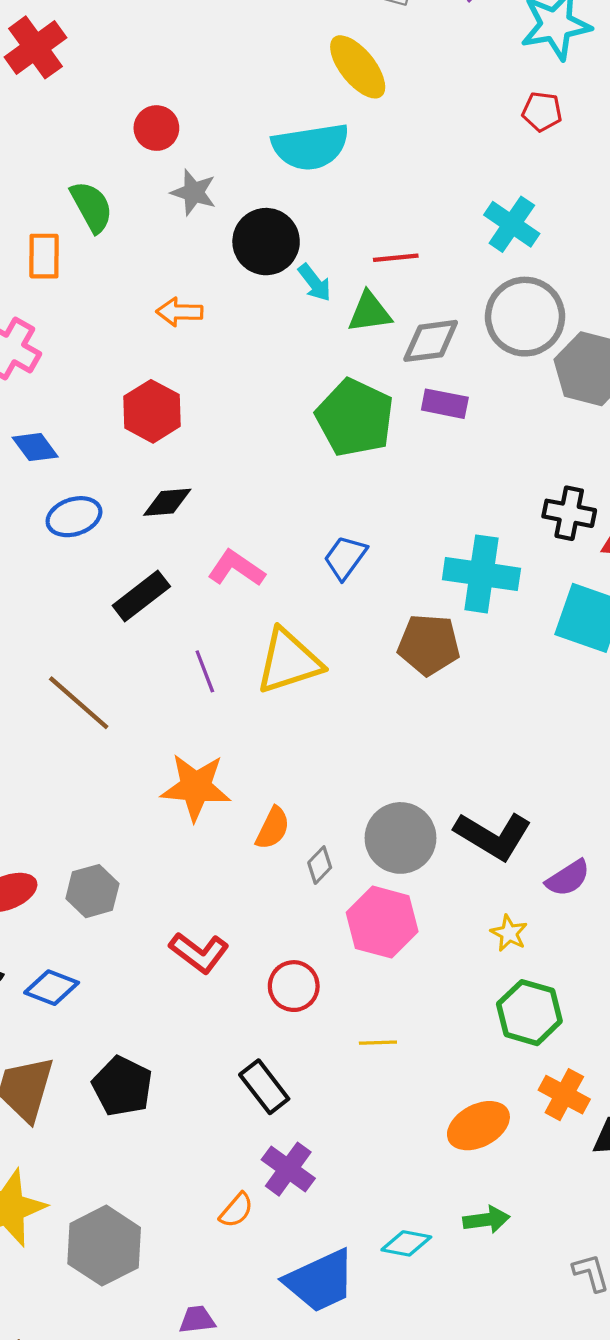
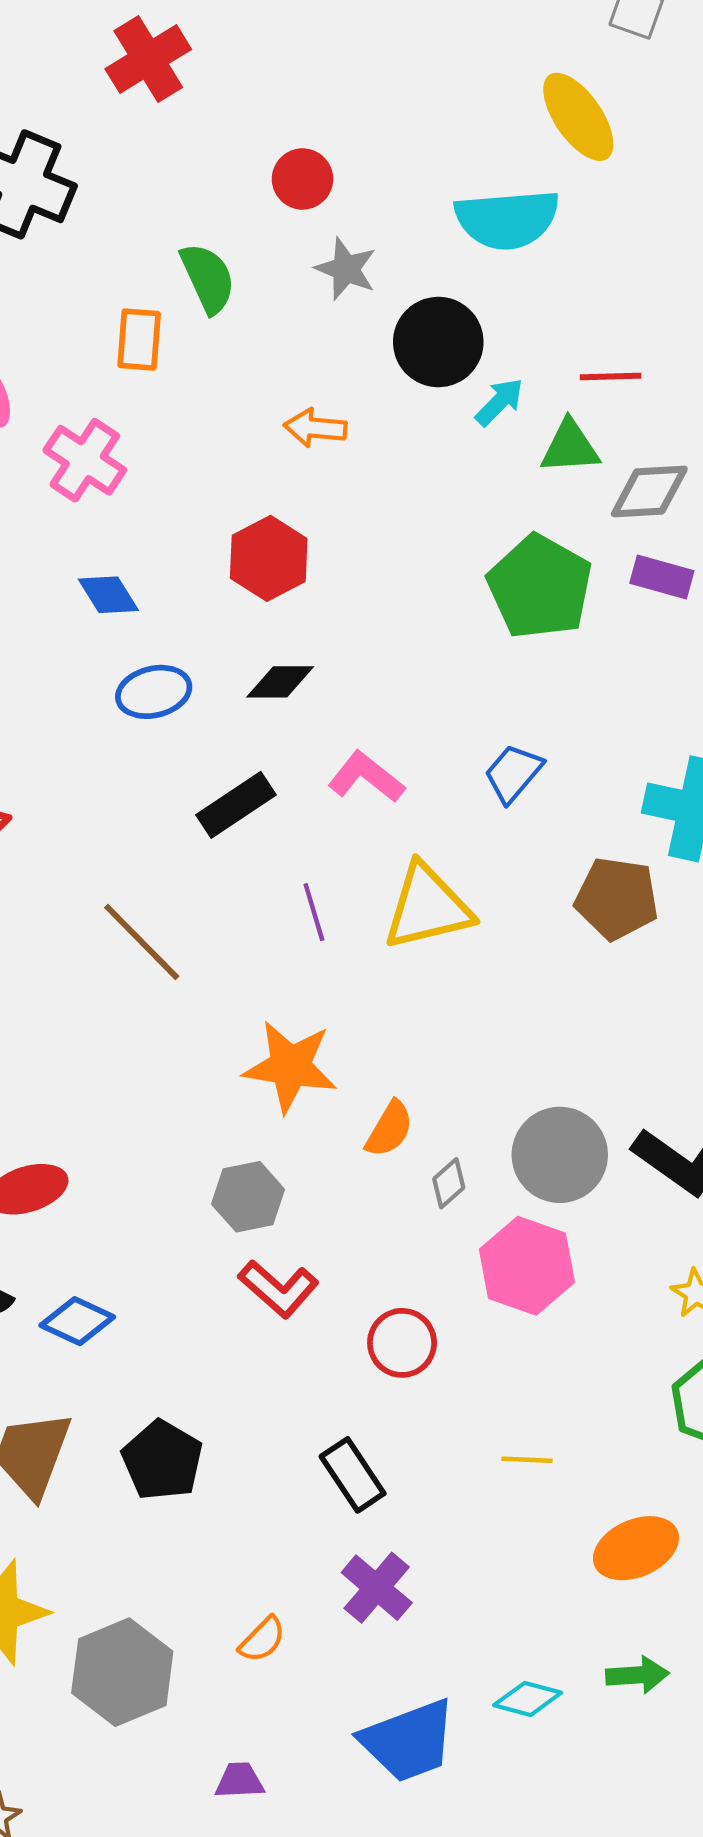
cyan arrow: (315, 283) -> (499, 402), turned -102
gray hexagon: (92, 891) -> (248, 1197), moved
yellow line: (378, 1043) -> (527, 1460), moved
orange semicircle: (236, 1210) -> (262, 1640), moved

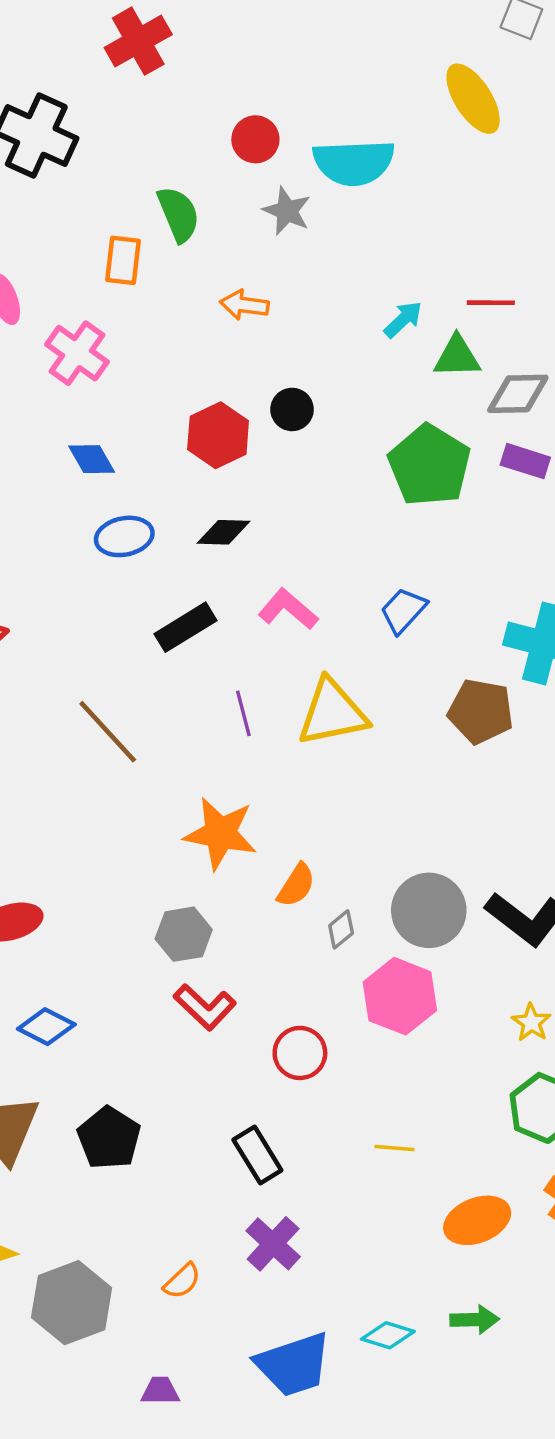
cyan semicircle: (507, 219) -> (354, 162), moved
black circle: (438, 342) -> (292, 409), moved, size x0.6
orange arrow: (315, 428) -> (244, 305), moved

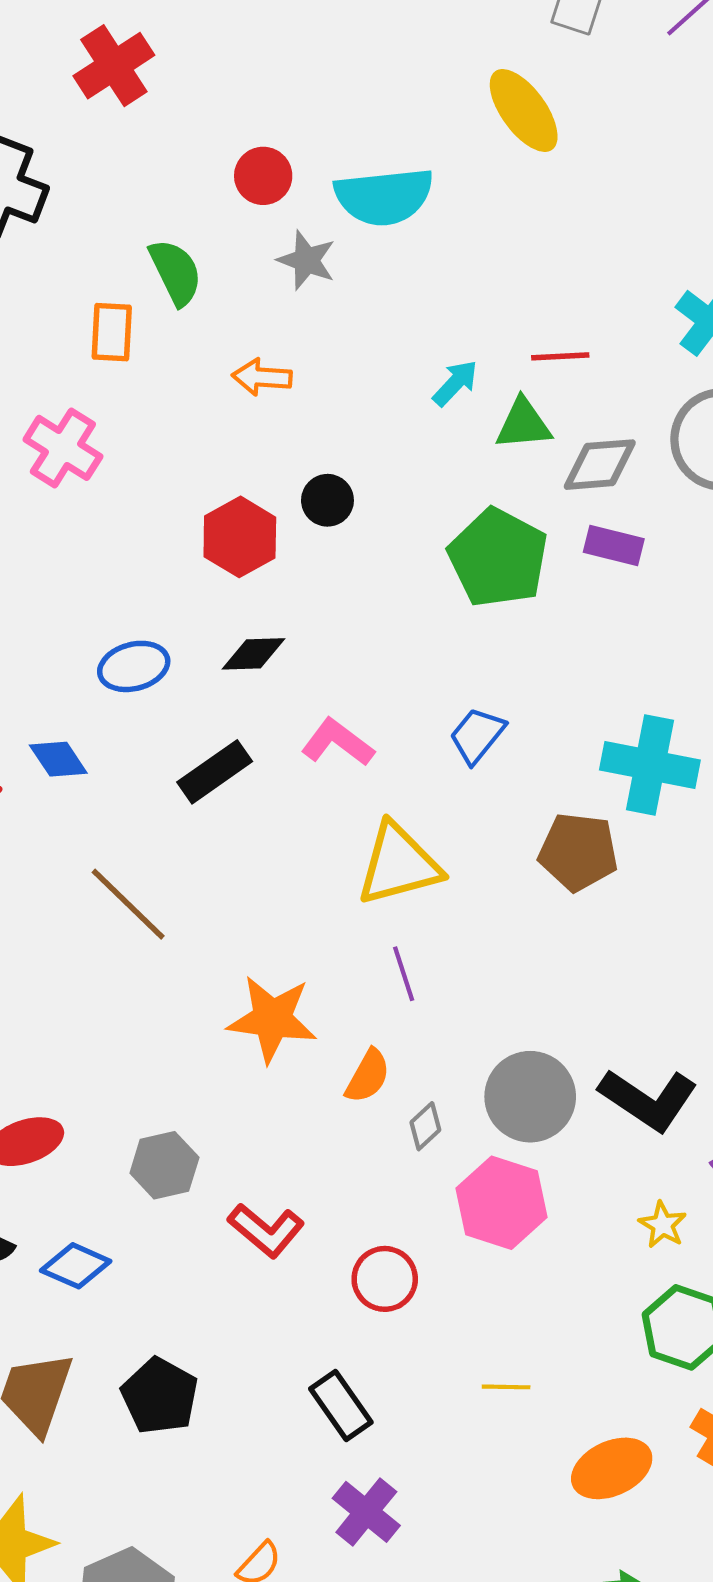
blue diamond: (92, 459) -> (58, 759), moved
purple line: (243, 713) -> (404, 974), moved
gray hexagon: (184, 934) -> (164, 1165), moved

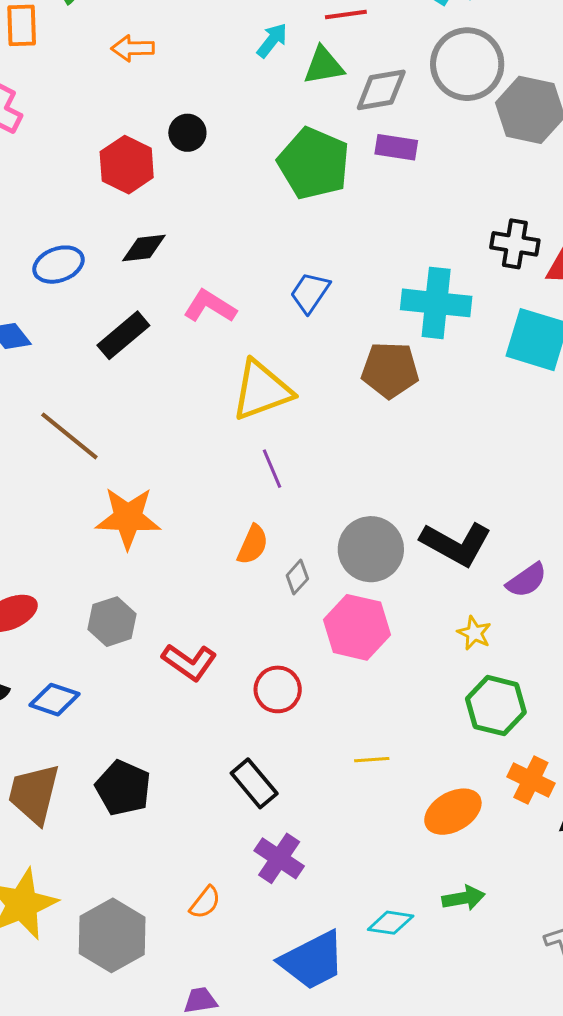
orange star: (272, 1019) -> (128, 518), moved

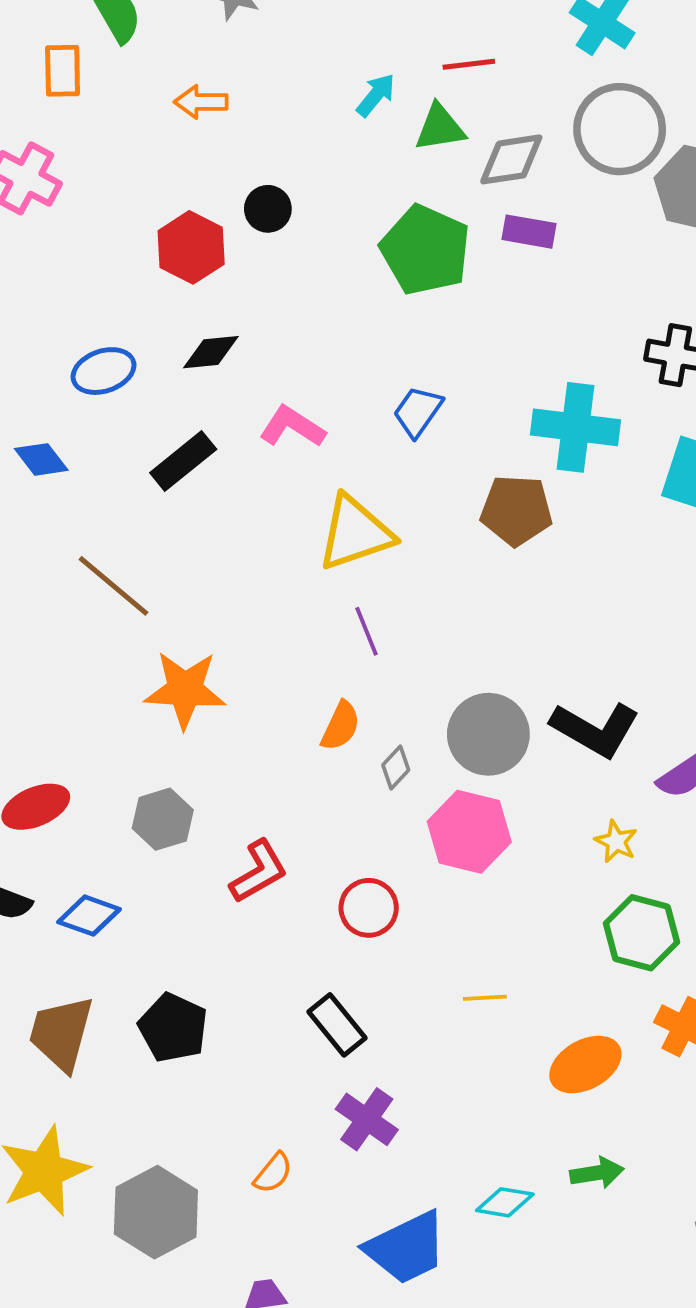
red L-shape: (189, 662) -> (259, 871), turned -66

